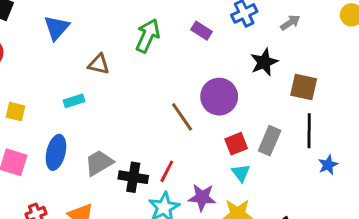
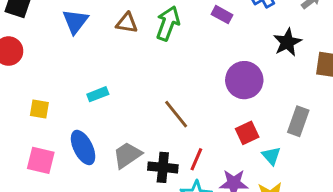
brown triangle: (99, 64) -> (127, 23), moved
brown line: (182, 117) -> (176, 114), moved
red square: (236, 144) -> (247, 133), moved
blue ellipse: (56, 152) -> (83, 147), turned -36

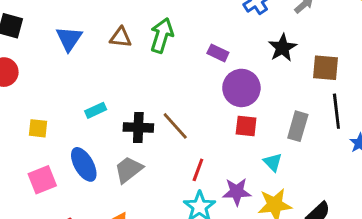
purple rectangle: (222, 15) -> (218, 53), moved
red square: (247, 133) -> (246, 126), moved, turned 35
pink square: (41, 160) -> (42, 180), turned -32
black cross: (163, 167) -> (138, 127), moved

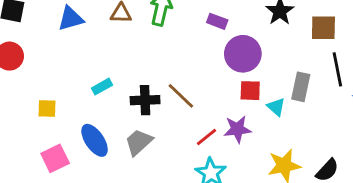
blue triangle: (69, 39) -> (71, 19), turned 44
cyan triangle: (273, 162) -> (276, 107), moved
red line: (198, 170) -> (206, 137), turned 35
purple star: (237, 192) -> (237, 129), moved

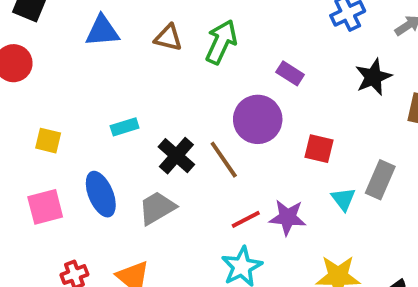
purple circle: (243, 54) -> (258, 119), moved
red square: (250, 91) -> (319, 149), moved
black cross: (145, 100) -> (176, 156), turned 32

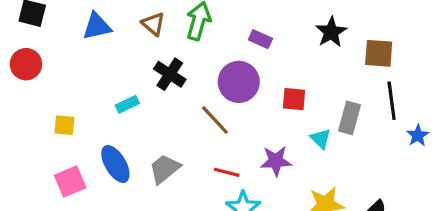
brown triangle: (168, 38) -> (153, 24), turned 35
black cross: (176, 156) -> (170, 74), moved
red line: (246, 219) -> (227, 172), moved, turned 50

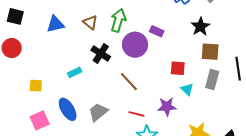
brown square: (379, 53) -> (210, 52), moved
purple circle: (239, 82) -> (135, 45), moved
cyan triangle: (321, 139) -> (187, 89), moved

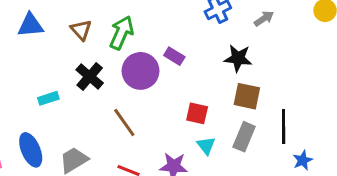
black star: (200, 27) -> (238, 58), turned 30

